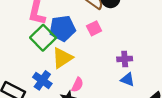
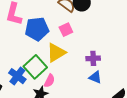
green square: (43, 38) -> (35, 67), moved
yellow triangle: (62, 58) -> (56, 53), moved

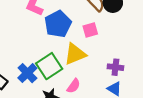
blue pentagon: (37, 29) -> (58, 24), turned -30
pink semicircle: (49, 81) -> (74, 86), moved

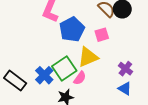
purple cross: (115, 67) -> (125, 69), turned 32
pink semicircle: (74, 86) -> (80, 78), moved

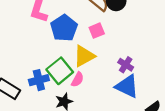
blue cross: (44, 75) -> (39, 80), turned 36
blue triangle: (125, 89) -> (127, 86), size x1.6

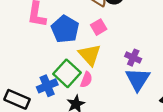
yellow triangle: (84, 56) -> (90, 55), turned -35
blue triangle: (127, 86) -> (138, 79), turned 45

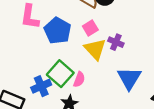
yellow triangle: (90, 55) -> (95, 49), moved
purple cross: (133, 58) -> (116, 42), moved

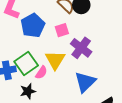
purple cross: (116, 42) -> (81, 48), size x1.5
yellow triangle: (95, 49) -> (55, 60), moved

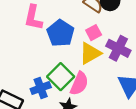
yellow triangle: (55, 60) -> (90, 53), moved, turned 40
pink semicircle: (41, 73) -> (79, 84), size x1.5

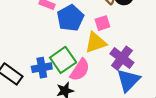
purple cross: (118, 48) -> (122, 58), moved

